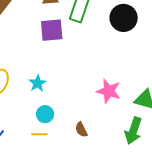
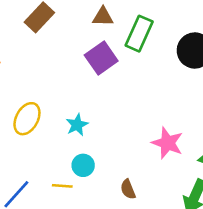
purple square: (52, 30) -> (101, 58), turned -35
yellow line: (39, 134) -> (62, 186), moved

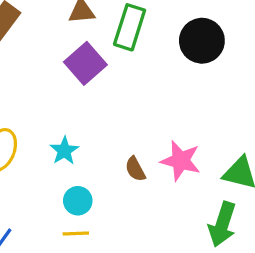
yellow line: (62, 186) -> (76, 233), moved
brown semicircle: (128, 189) -> (135, 169), moved

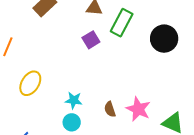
purple square: (85, 63) -> (91, 40), size x0.7
cyan star: (64, 151) -> (74, 100), moved, turned 30

